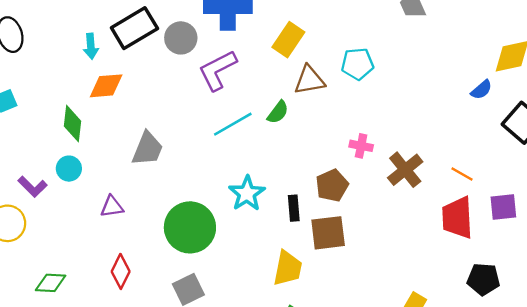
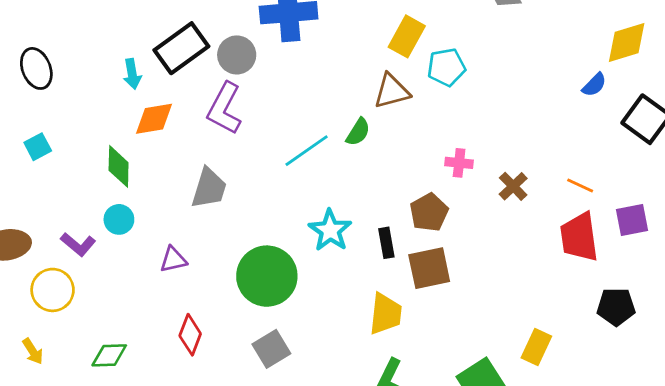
yellow rectangle: (288, 40) -> (407, 36), moved
purple L-shape: (218, 70) -> (224, 108), moved, turned -30
brown cross: (405, 170) -> (513, 186), size x0.7

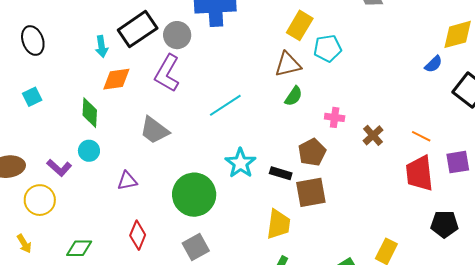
green semicircle: (358, 132) -> (294, 96), moved
gray trapezoid: (209, 188) -> (154, 130), turned 108
black rectangle: (386, 243) -> (281, 173), turned -65

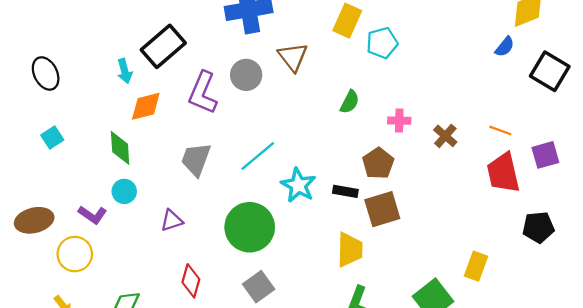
gray circle: (177, 35) -> (246, 75), moved
brown triangle: (288, 64) -> (293, 57), moved, turned -48
cyan line: (225, 105) -> (258, 156), moved
gray trapezoid: (154, 130) -> (196, 159), turned 80

